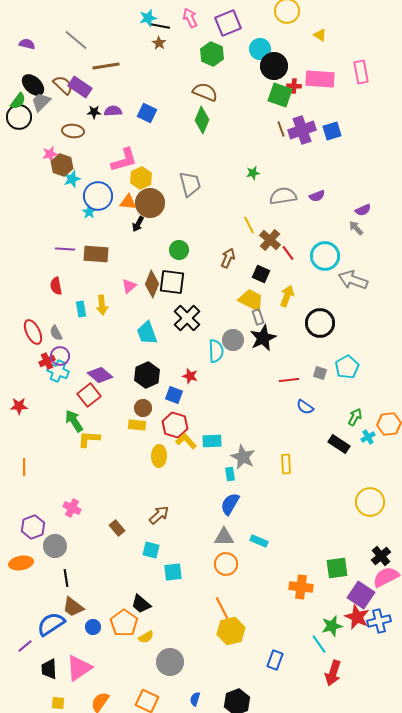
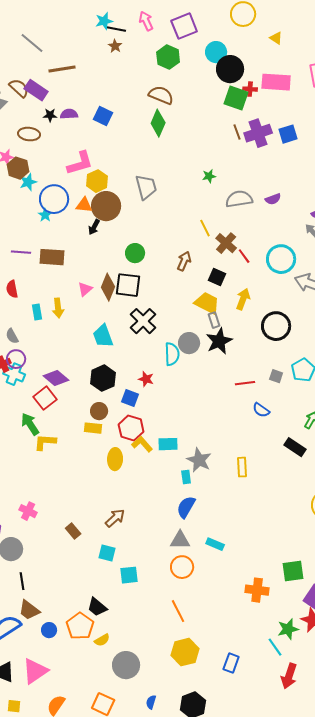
yellow hexagon: (231, 631) -> (185, 652), moved

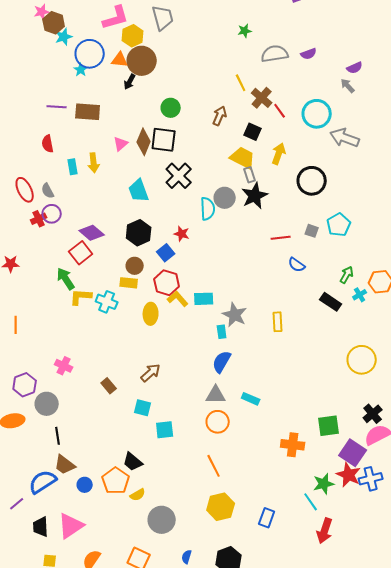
gray trapezoid: (146, 187) -> (163, 18), moved
cyan cross: (14, 374) -> (107, 302), moved
blue square: (130, 398) -> (166, 253), turned 30

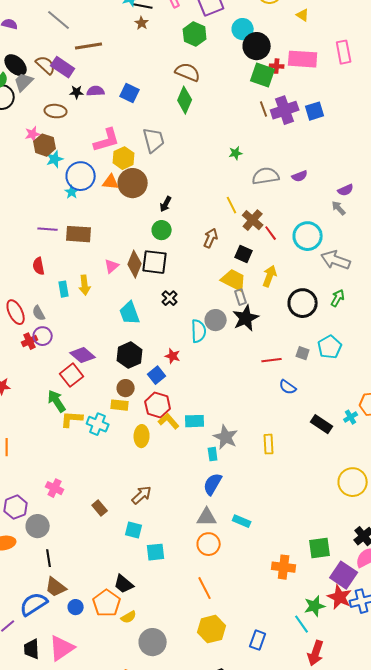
black arrow: (130, 82) -> (166, 204), moved
black cross: (179, 176) -> (170, 298), size x0.6
green arrow: (347, 275) -> (338, 298), moved

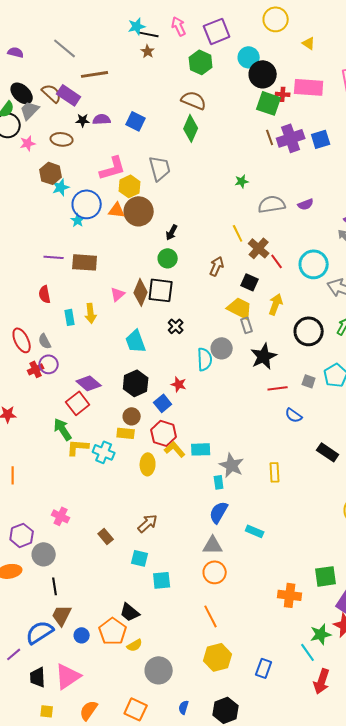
pink star: (33, 134) -> (28, 143), moved
black star: (246, 318) -> (264, 356), moved
cyan rectangle: (242, 521) -> (255, 531), moved
brown trapezoid: (56, 587) -> (62, 615), turned 80

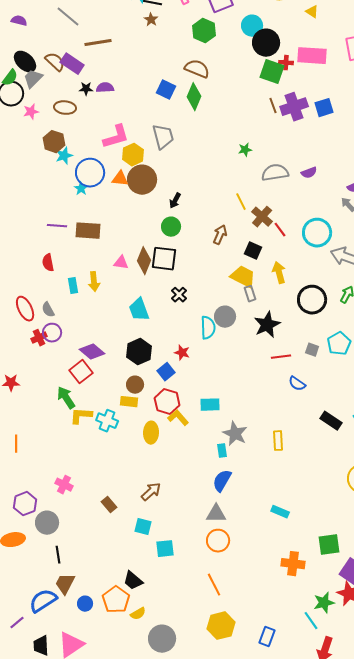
blue square: (136, 121) -> (166, 90), moved
pink triangle: (118, 294) -> (121, 263), turned 49
yellow arrow: (276, 304) -> (279, 273), turned -35
cyan rectangle: (201, 449) -> (210, 405), moved
cyan rectangle: (255, 531) -> (280, 512), moved

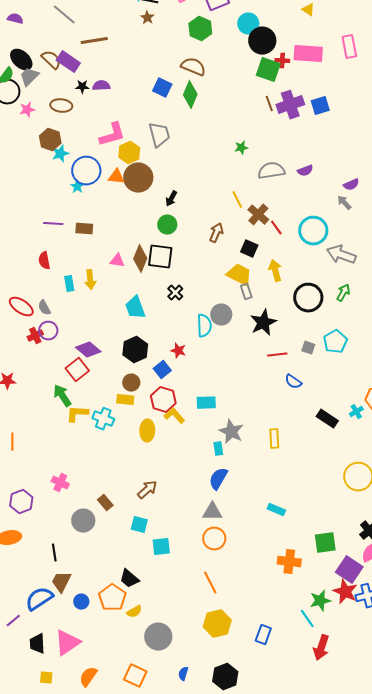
brown rectangle: (88, 231) -> (84, 229), size x0.7
red ellipse: (25, 309) -> (21, 307), turned -30
gray circle: (47, 523) -> (83, 521), moved

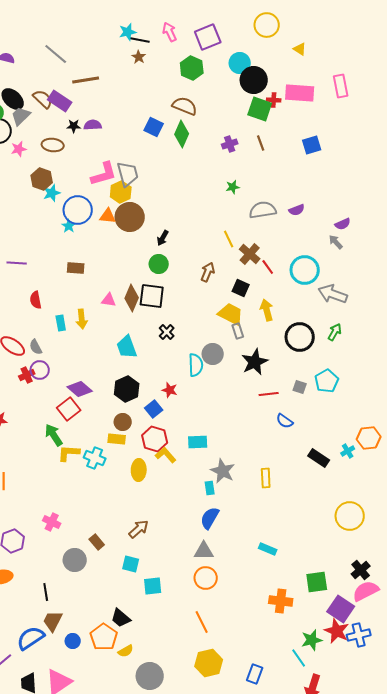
purple cross: (290, 105) -> (230, 144), moved, size x0.6
gray trapezoid: (159, 135) -> (128, 174), moved
purple line: (53, 224) -> (17, 263), moved

